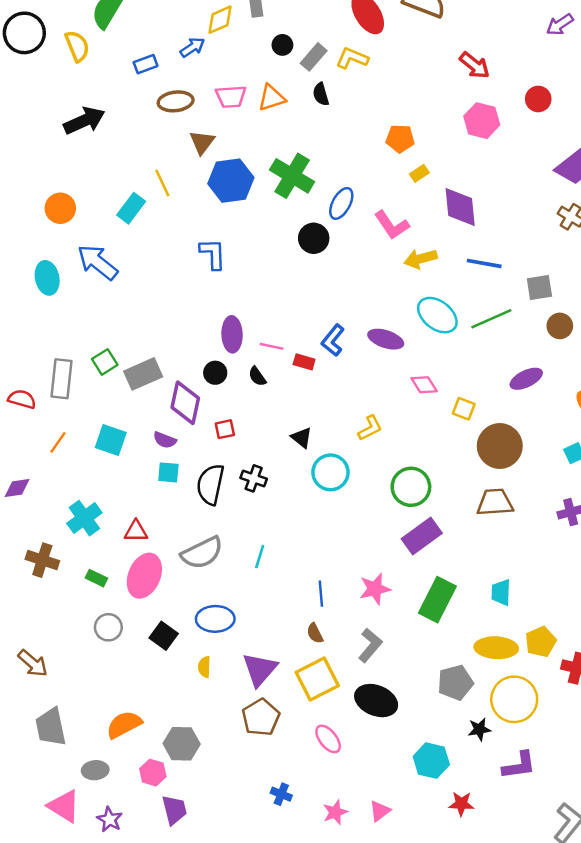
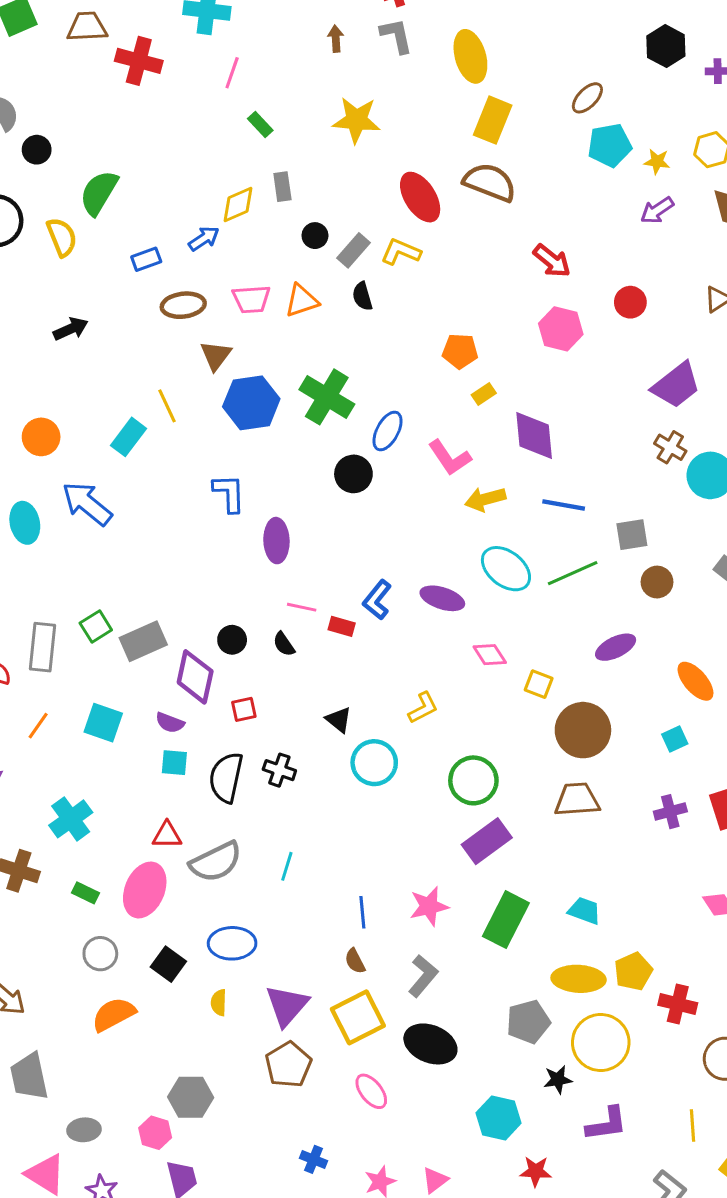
black arrow: (84, 121) -> (71, 329), size x0.7
purple ellipse: (232, 334) -> (276, 541), moved
red triangle: (136, 531) -> (167, 835), moved
cyan trapezoid: (501, 592) -> (584, 911), turned 108
orange semicircle: (124, 725) -> (114, 1014), moved

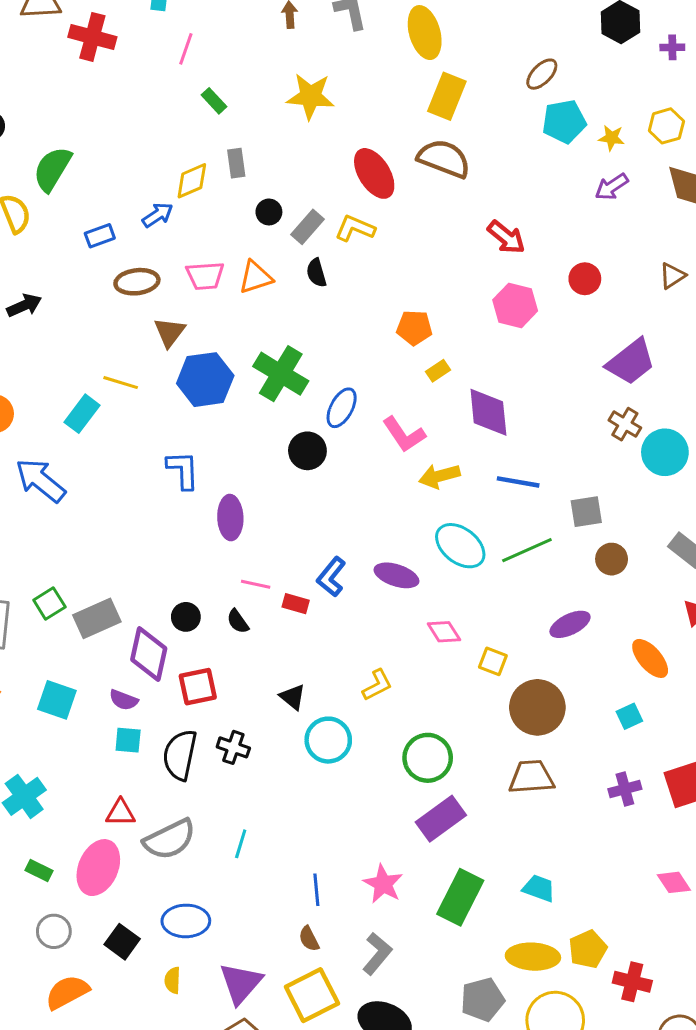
yellow line: (167, 406) -> (121, 383), turned -48
red square: (244, 709) -> (198, 687), size x1.5
pink star: (429, 906) -> (383, 884), turned -30

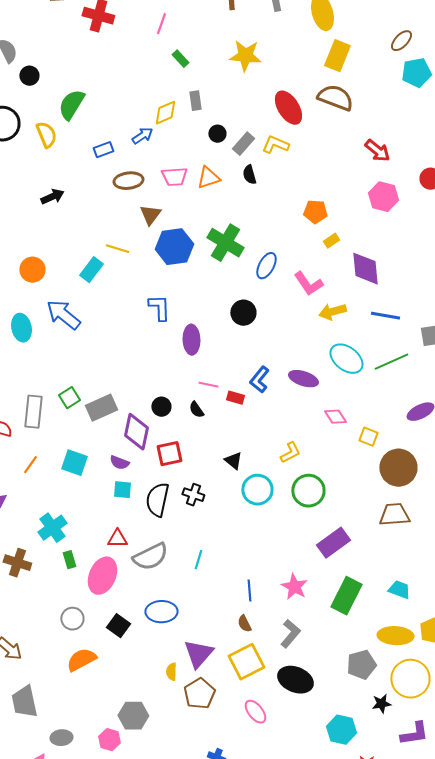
black circle: (307, 451) -> (243, 313), moved
green circle: (428, 758) -> (308, 491), moved
green rectangle: (39, 871) -> (69, 560), moved, turned 48
yellow semicircle: (173, 980) -> (171, 672), moved

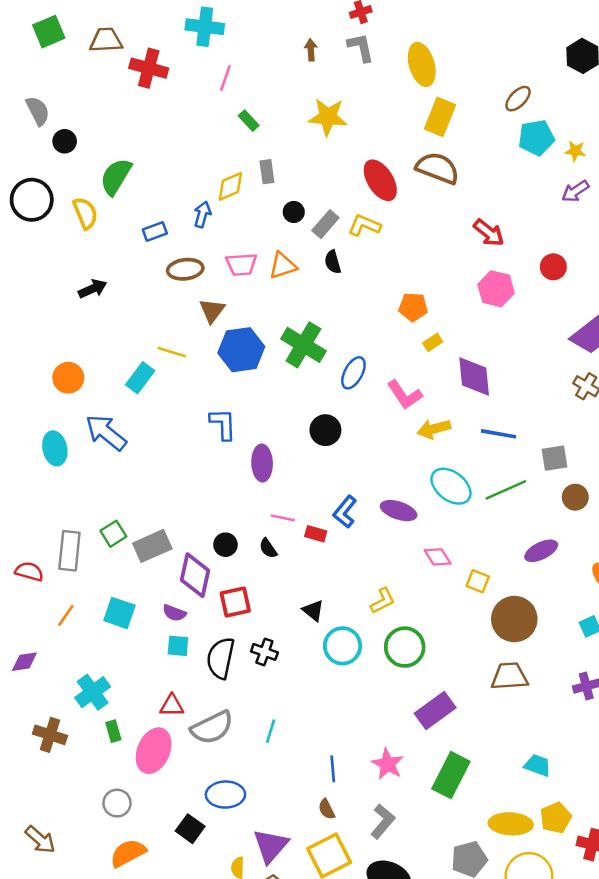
blue arrow: (142, 136) -> (202, 214), turned -40
cyan trapezoid: (399, 590) -> (537, 765), moved
black square: (118, 626) -> (190, 829), moved

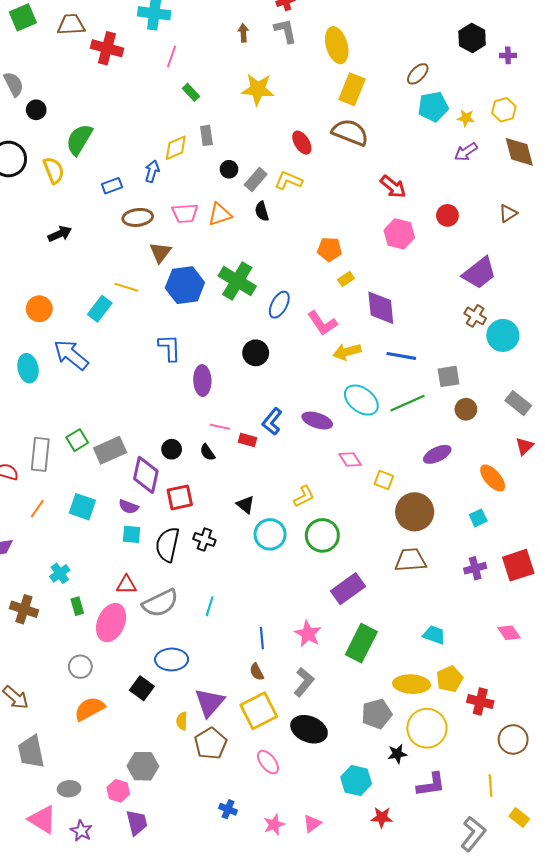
red ellipse: (380, 180) -> (302, 143), size x0.7
cyan cross: (93, 692) -> (60, 573), size x0.7

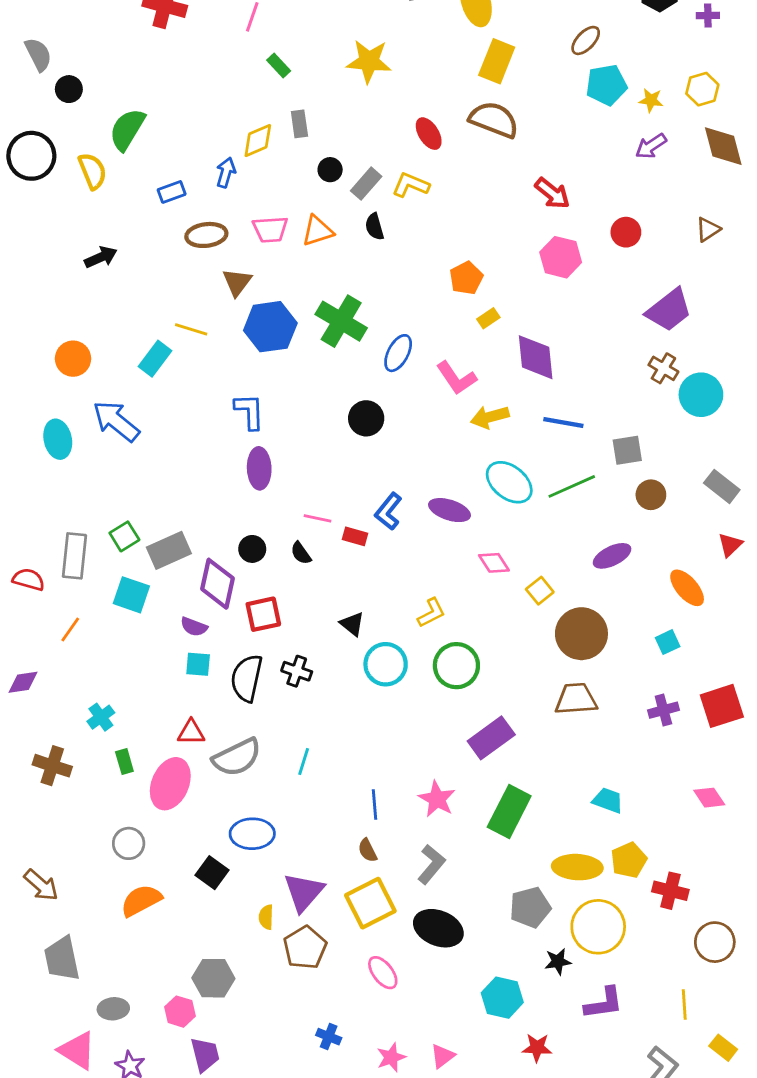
orange pentagon: (330, 249) -> (466, 278), turned -30
purple ellipse: (202, 381) -> (259, 468), moved
yellow square: (384, 480) -> (540, 591), turned 30
cyan square: (82, 507) -> (131, 595), moved

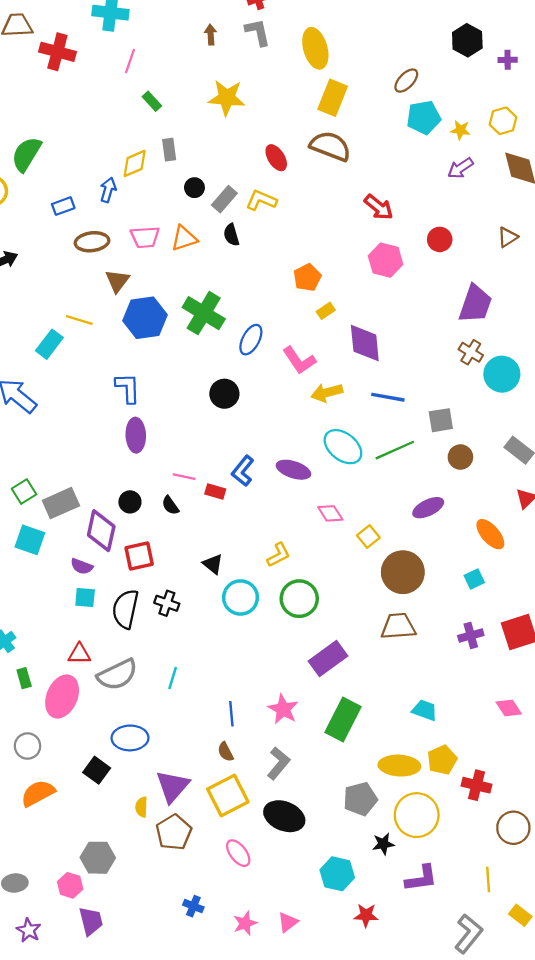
purple trapezoid: (669, 310) -> (475, 304), turned -33

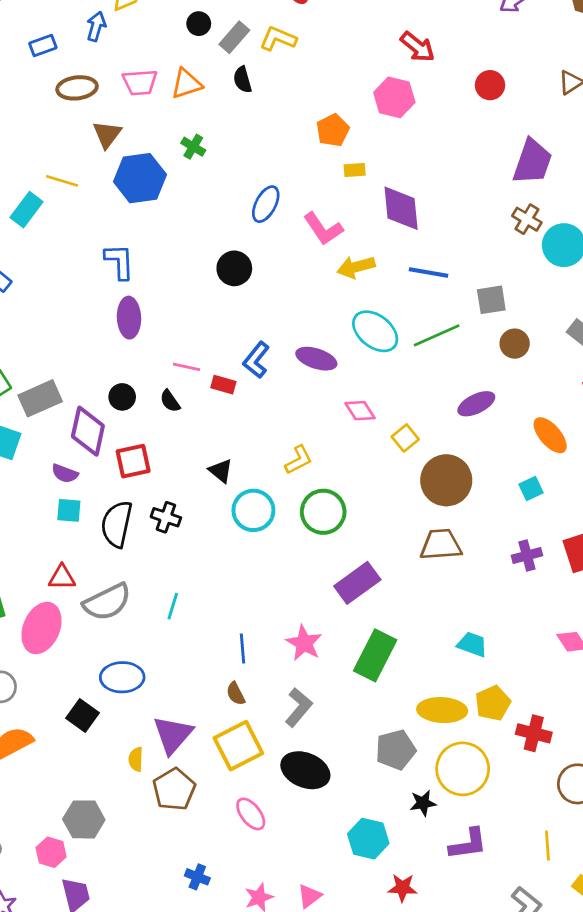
pink hexagon: (386, 260) -> (394, 97), moved
yellow rectangle: (326, 311) -> (355, 170), turned 30
green cross: (204, 313) -> (193, 147), moved, size x0.5

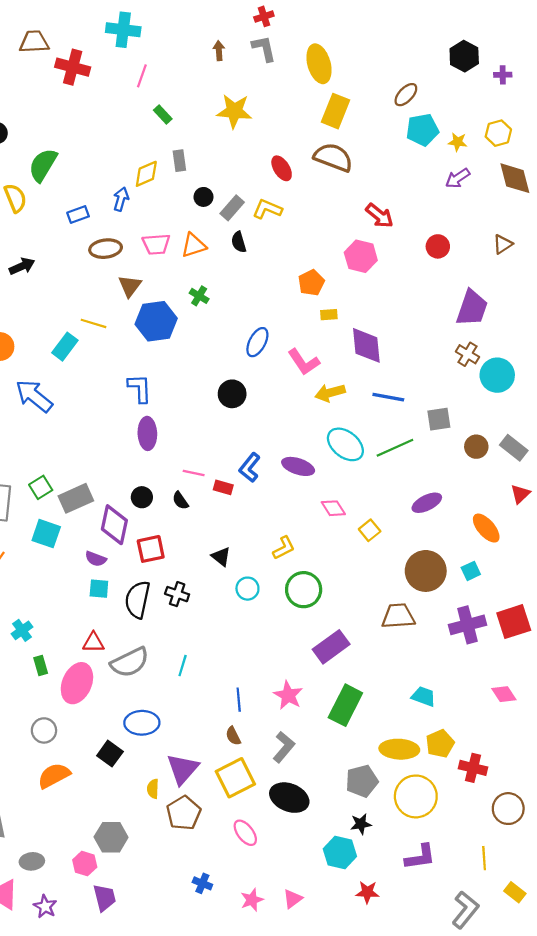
brown circle: (515, 344) -> (476, 447), moved
brown circle: (446, 480) -> (426, 571), moved
cyan circle: (253, 510) -> (247, 589), size x0.7
purple cross: (527, 556) -> (468, 625), size x1.5
black star: (423, 803) -> (361, 824), moved

